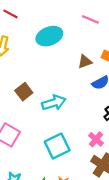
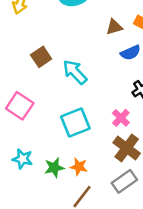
cyan arrow: (54, 103) -> (75, 72), turned -120

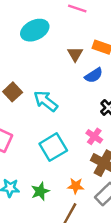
brown triangle: (114, 27) -> (75, 54), turned -35
orange star: (79, 167) -> (76, 186), moved

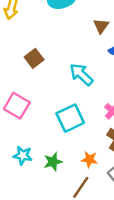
cyan arrow: (46, 101) -> (81, 74), moved

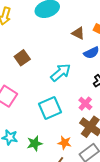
brown triangle: (101, 26) -> (78, 33), turned -40
cyan arrow: (81, 74) -> (61, 72), turned 95

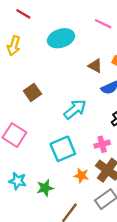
pink cross: (85, 104) -> (102, 144), turned 32
orange star: (65, 143) -> (81, 175), moved

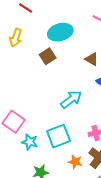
brown square: (32, 92) -> (48, 56), moved
cyan star: (18, 181) -> (30, 142), moved

